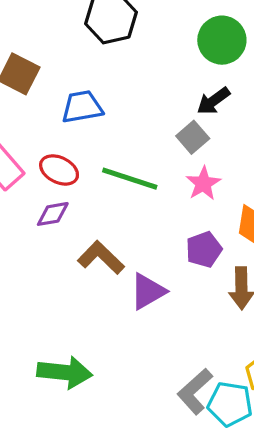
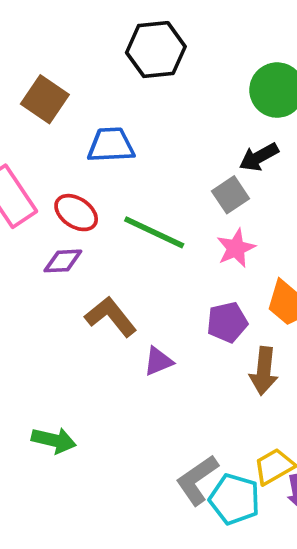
purple triangle: (148, 291) -> (158, 361), size x0.7
green arrow: (65, 372) -> (54, 440), size x0.7

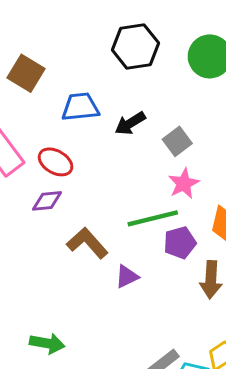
black hexagon: (156, 50) -> (135, 46), moved
black arrow: (259, 157) -> (130, 123), moved
green line: (154, 232) -> (153, 218), moved, turned -36

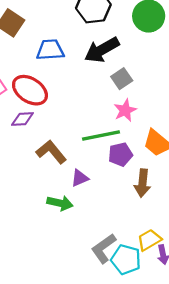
black arrow: (130, 123) -> (102, 50), moved, size x1.5
red ellipse: (56, 162) -> (30, 90), size x1.4
green arrow: (47, 343) -> (60, 203), moved

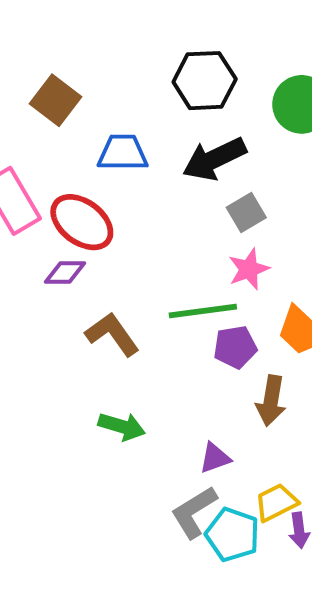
purple triangle: (80, 178) -> (215, 458), moved

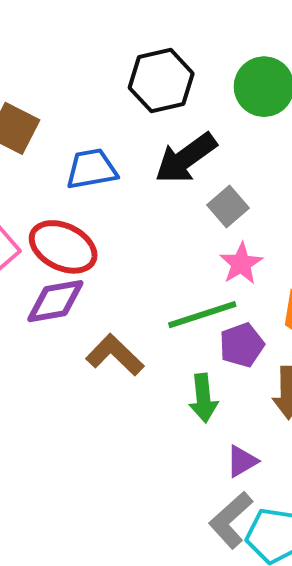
purple diamond: (65, 273) -> (55, 301), size x1.4
green arrow: (122, 426) -> (203, 398), moved, turned 78

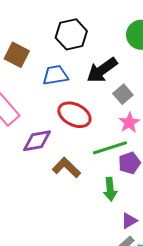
black hexagon: (161, 81) -> (71, 34), moved
red ellipse: (63, 247) -> (74, 115), moved

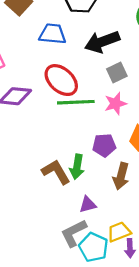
green line: (110, 148) -> (76, 102), moved
brown L-shape: (66, 168) -> (56, 172), moved

